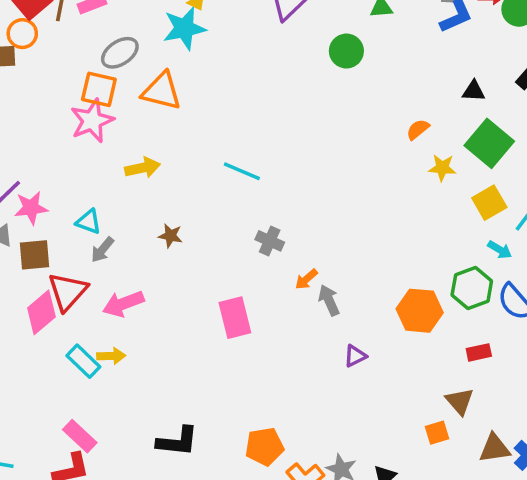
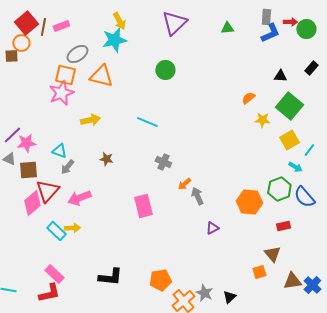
green circle: (346, 51) -> (165, 70), moved

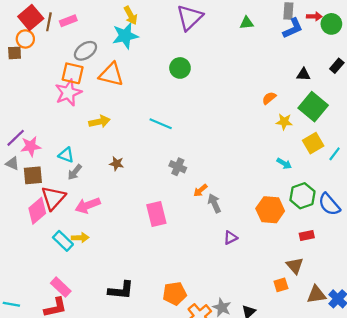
cyan arrow: (295, 167) -> (284, 164), moved

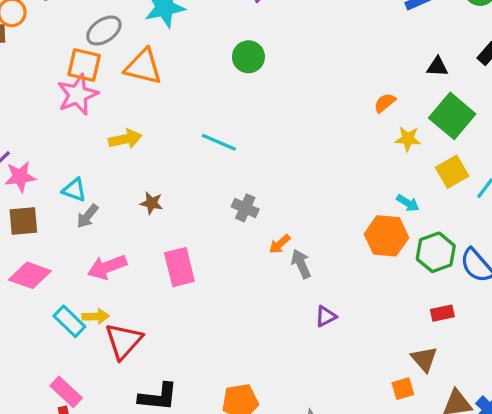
red triangle: (53, 198) -> (124, 341), moved
orange hexagon: (270, 210) -> (386, 236), moved
pink diamond: (37, 211) -> (30, 275), turned 60
pink rectangle: (156, 214) -> (179, 267), moved

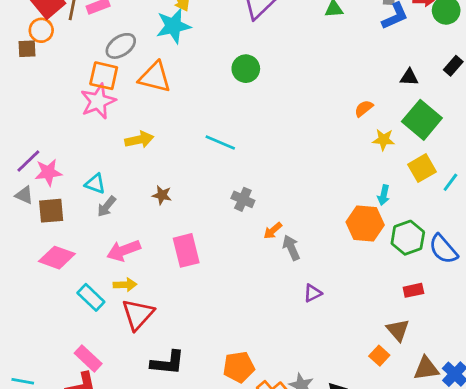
cyan arrow: (408, 203) -> (384, 195), turned 72
yellow arrow: (96, 316) -> (125, 285), moved
orange square: (403, 389) -> (379, 356), turned -30

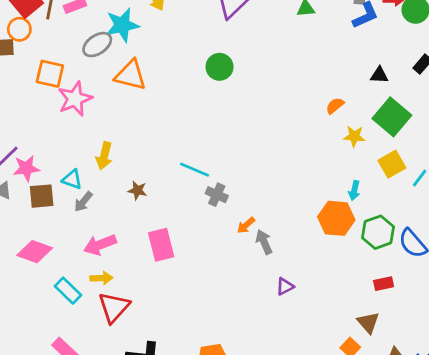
cyan star: (173, 26) -> (122, 25), moved
orange square: (104, 76) -> (50, 74), moved
yellow arrow: (139, 140) -> (104, 156), moved, turned 116
cyan line: (220, 143) -> (194, 170), moved
brown square: (51, 211) -> (42, 196), moved

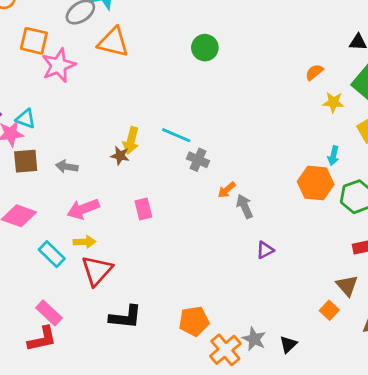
green circle: (220, 67) -> (205, 48), moved
yellow arrow: (104, 156) -> (131, 141), moved
cyan triangle: (72, 179) -> (26, 119), moved
gray arrow: (83, 202) -> (67, 167), turned 60
pink rectangle: (161, 245) -> (143, 209), size x0.7

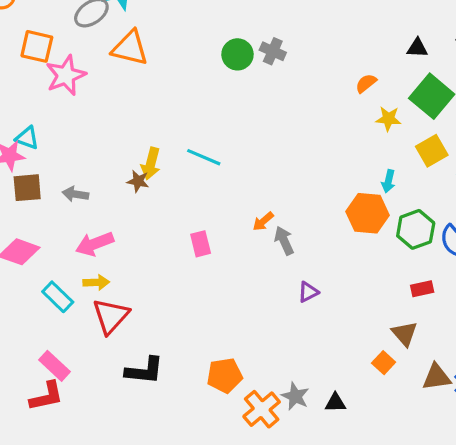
gray cross: (198, 160) -> (273, 51), moved
pink rectangle: (143, 209) -> (201, 244), moved
black triangle: (288, 344) -> (335, 403), turned 42

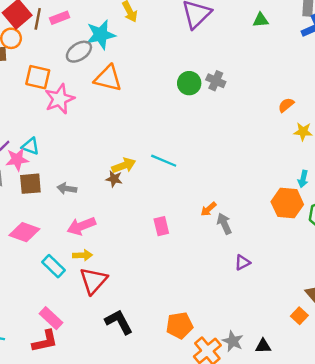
yellow arrow: (151, 164) -> (124, 166), turned -125
black L-shape: (144, 371) -> (119, 322), turned -124

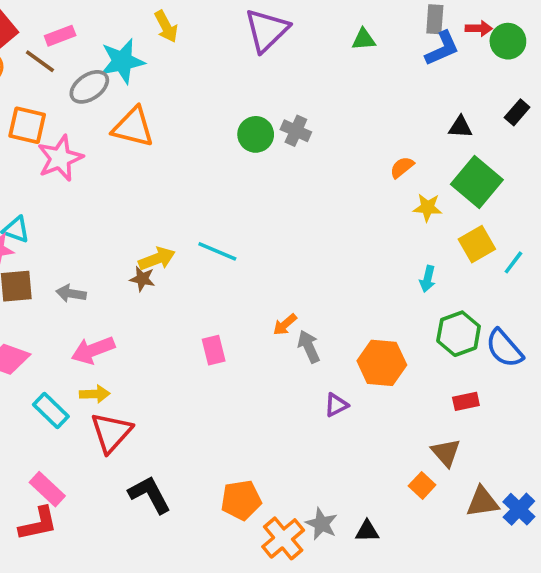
brown line: (38, 19) -> (40, 61), moved, turned -65
orange hexagon: (287, 203) -> (382, 363), moved

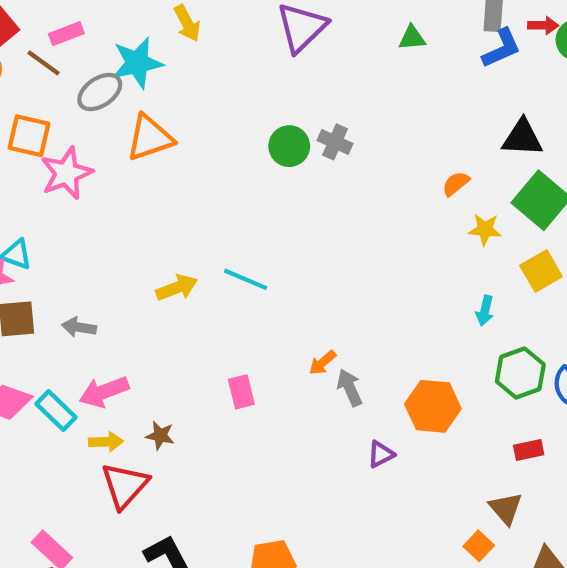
orange triangle: (133, 127) -> (150, 138), turned -33
black triangle: (460, 127) -> (522, 138), size x1.5
brown star: (142, 279) -> (160, 435), moved
cyan rectangle: (51, 410) -> (56, 411), moved

